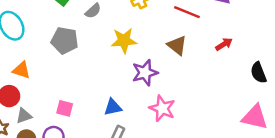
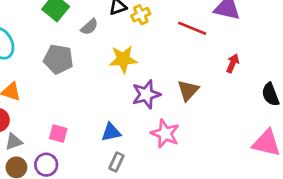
red arrow: (224, 44) -> (233, 63), turned -35
brown triangle: (177, 45) -> (188, 90), moved, turned 35

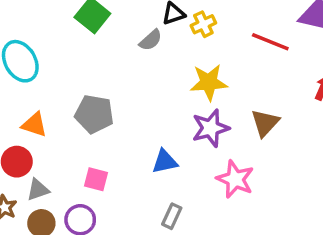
gray semicircle: (89, 27) -> (151, 40), moved
gray pentagon: (58, 59) -> (94, 114), moved
yellow star: (123, 59) -> (209, 82), moved
blue triangle: (111, 132) -> (165, 162), moved

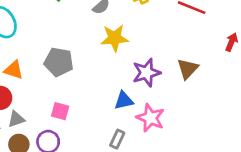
yellow star: (209, 82) -> (115, 38), moved
blue triangle: (165, 162) -> (124, 101), moved
pink star: (235, 179) -> (150, 118), moved

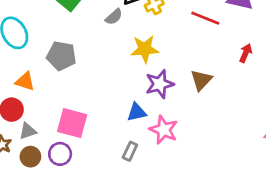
yellow star: (115, 38) -> (145, 49), moved
gray pentagon: (59, 62) -> (61, 56), moved
pink square: (60, 111) -> (72, 123), size x1.6

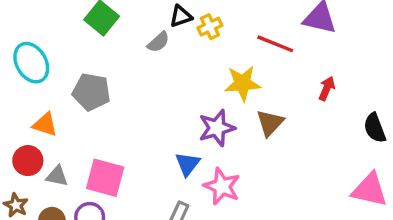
yellow star: (145, 49) -> (243, 83), moved
blue triangle: (137, 112) -> (188, 164), turned -40
gray triangle: (28, 131) -> (57, 176), moved, turned 30

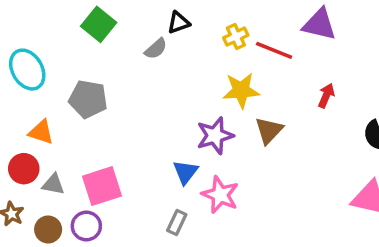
yellow cross: (210, 27) -> (236, 37), moved
pink square: (105, 178) -> (102, 186), turned -33

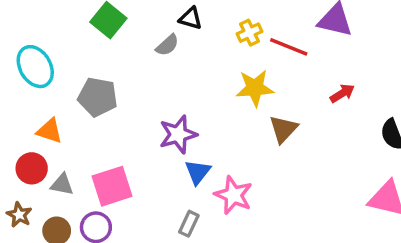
black triangle: (178, 23) -> (191, 18), turned 35
red arrow: (326, 96) -> (342, 93), turned 35
purple star: (215, 136) -> (178, 134), moved

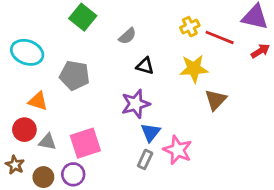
black triangle: (191, 18) -> (145, 66), moved
cyan ellipse: (35, 67) -> (27, 52), turned -40
red arrow: (342, 93) -> (260, 51), moved
gray rectangle: (189, 224) -> (145, 159), moved

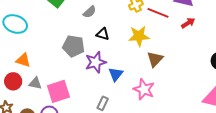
gray pentagon: (75, 75) -> (73, 46), moved
blue triangle: (150, 132) -> (116, 74), moved
gray triangle: (47, 142) -> (35, 83), moved
pink star: (178, 150) -> (144, 89), moved

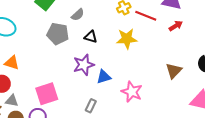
gray pentagon: (73, 46) -> (58, 34), moved
brown triangle: (155, 59) -> (174, 71), moved
blue triangle: (116, 74) -> (104, 77), turned 35
gray triangle: (35, 83) -> (12, 101), moved

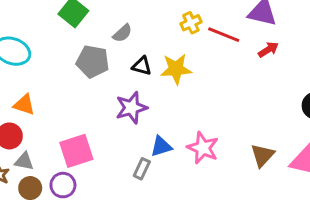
yellow star: (127, 39) -> (176, 69), moved
brown triangle: (174, 71) -> (262, 155), moved
blue triangle: (104, 77) -> (161, 146), moved

